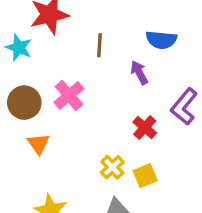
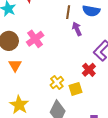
brown line: (99, 45) -> (68, 12), moved
red cross: (145, 128) -> (89, 70), moved

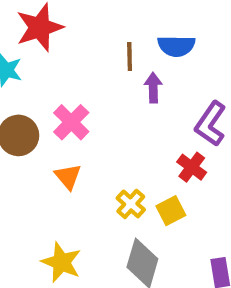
purple arrow: (77, 29) -> (153, 88), turned 32
orange triangle: (15, 65) -> (68, 177), moved

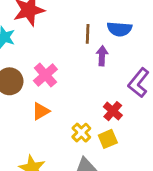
red cross: (192, 167) -> (113, 111), moved
orange triangle: (68, 177) -> (41, 111), turned 36

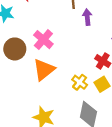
orange triangle: (41, 111) -> (44, 70), size x1.5

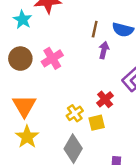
orange triangle: (44, 70) -> (24, 106), moved, turned -40

